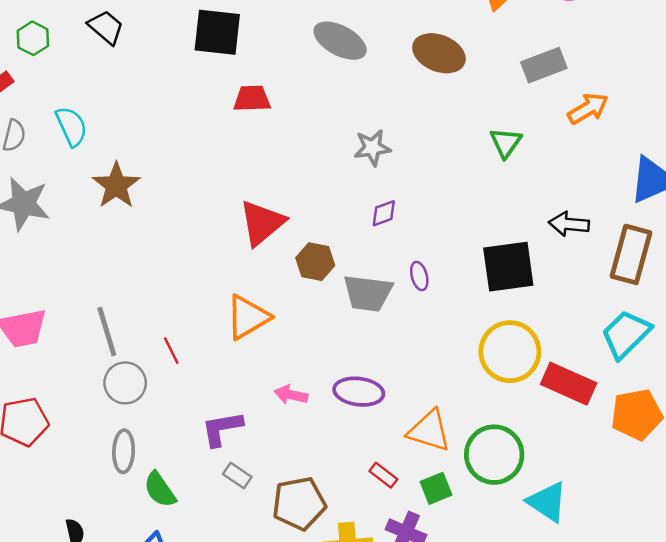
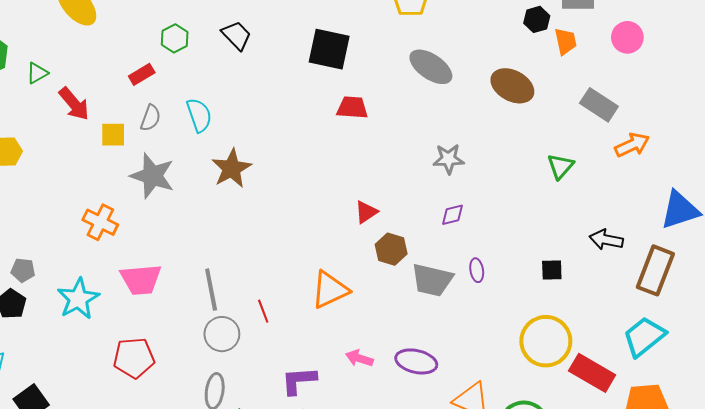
gray rectangle: (544, 65) -> (599, 105), turned 48
red triangle: (262, 223) -> (366, 212), moved, size x0.6
black square: (508, 267) -> (552, 270), size x0.5

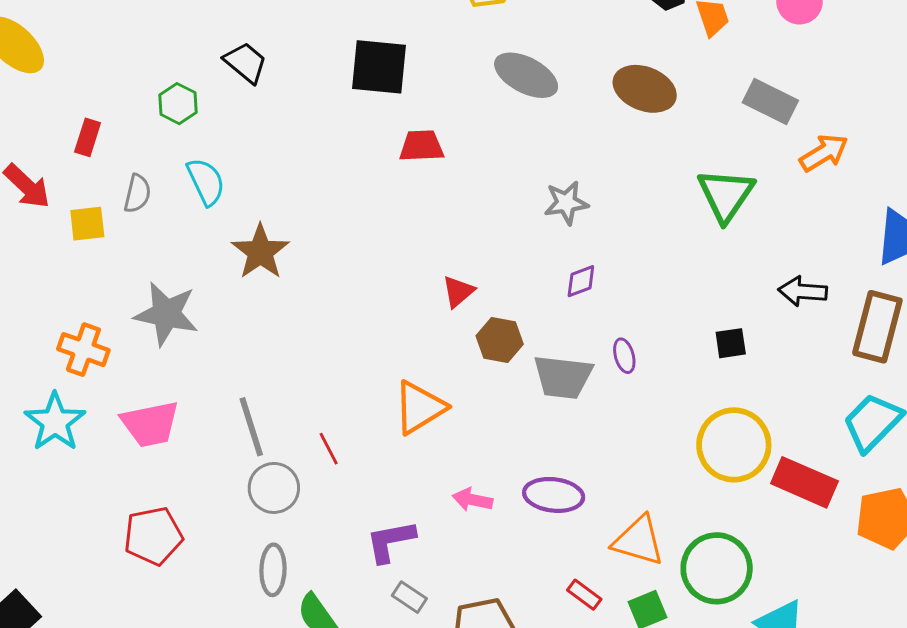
green hexagon: (175, 38) -> (178, 104), moved
red rectangle: (142, 74) -> (88, 137), moved, turned -35
green triangle: (560, 166) -> (726, 195), size x1.5
gray star: (152, 176) -> (166, 314), moved
cyan star: (78, 299) -> (55, 422), moved

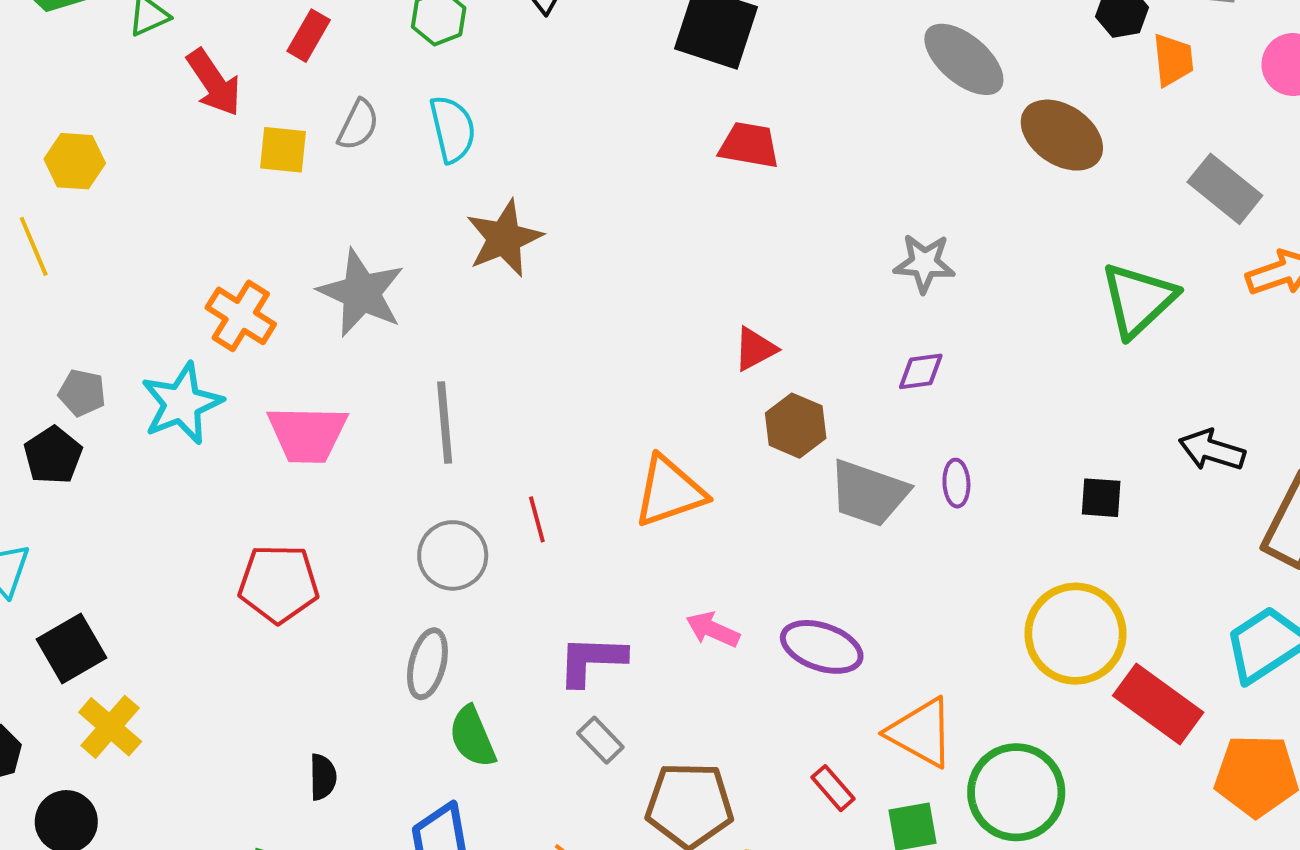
gray ellipse: (526, 75) -> (964, 59), moved
gray line: (251, 427) -> (445, 423), moved

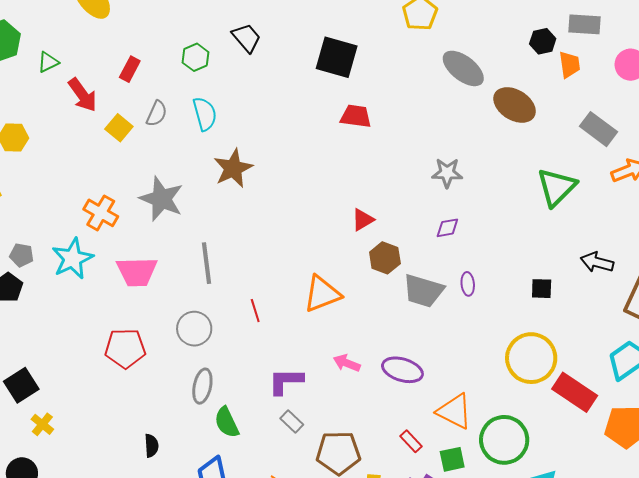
yellow square: (283, 150) -> (119, 128), turned 36
gray circle: (453, 555) -> (194, 329), moved
yellow cross: (110, 727) -> (42, 424), size x0.7

